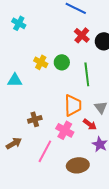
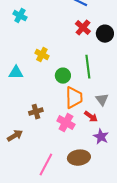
green circle: (62, 62) -> (63, 76), moved
pink line: (45, 151) -> (46, 165), moved

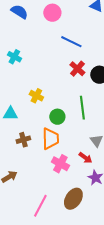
orange trapezoid: (74, 98) -> (50, 139), moved
brown cross: (36, 112) -> (23, 140), moved
brown ellipse: (79, 158) -> (73, 199), turned -50

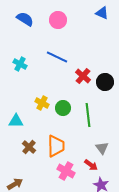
blue line: (71, 42) -> (57, 57), moved
green circle: (57, 117) -> (63, 108), moved
brown cross: (23, 140) -> (29, 147), turned -32

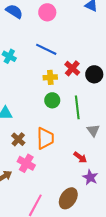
yellow cross: (42, 103) -> (50, 77), moved, turned -32
gray triangle: (102, 148) -> (93, 130), moved
pink cross: (66, 171) -> (26, 163), moved

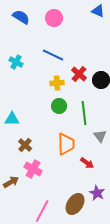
orange trapezoid: (45, 138) -> (66, 144), moved
purple star: (90, 177) -> (97, 193), moved

